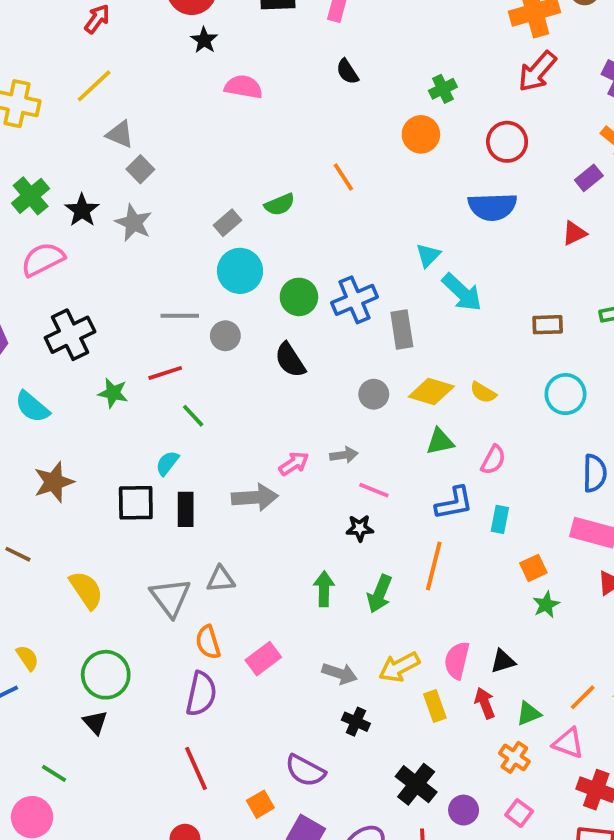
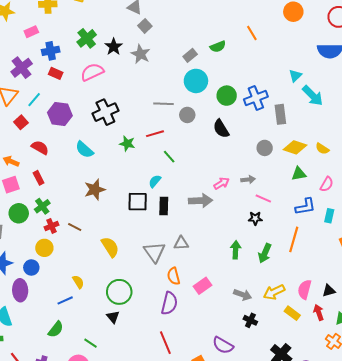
yellow rectangle: (435, 706) -> (292, 313), turned -35

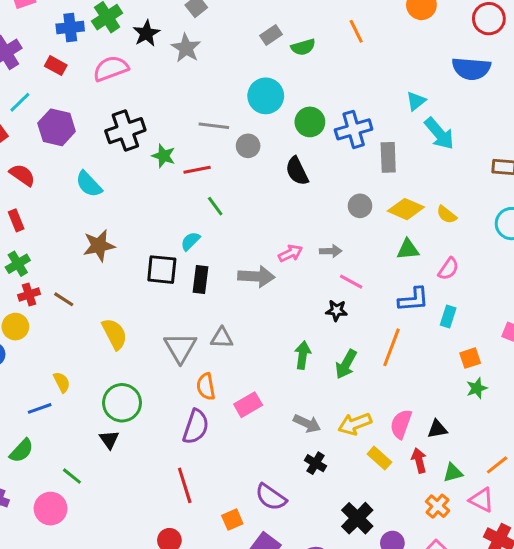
blue cross: (51, 51) -> (70, 28), moved
gray rectangle: (190, 55) -> (271, 35), moved
green star: (127, 144) -> (164, 156), moved

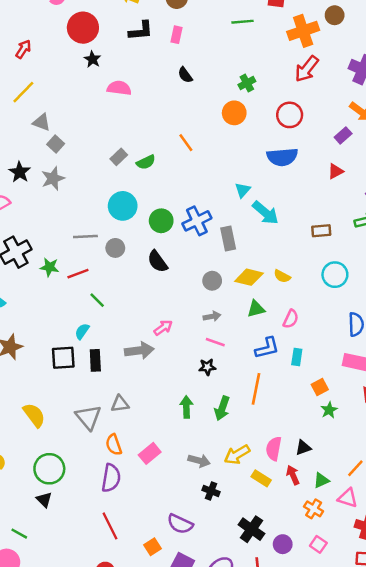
gray star: (186, 48) -> (53, 178), turned 30
gray arrow: (331, 251) -> (212, 316), moved

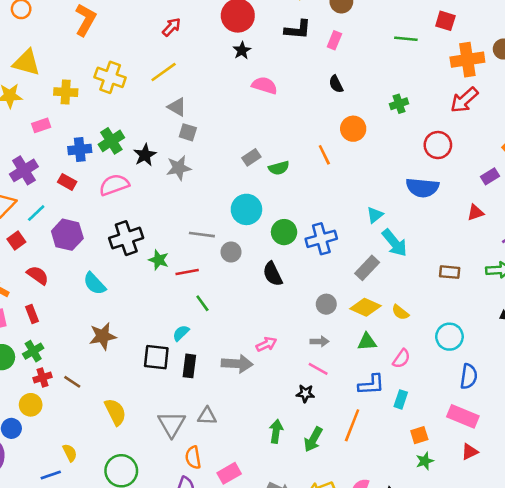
orange circle: (234, 113) -> (353, 129), moved
gray square: (56, 144) -> (188, 132), turned -35
gray rectangle: (228, 238) -> (367, 268), moved, turned 45
cyan circle: (335, 275) -> (449, 337), moved

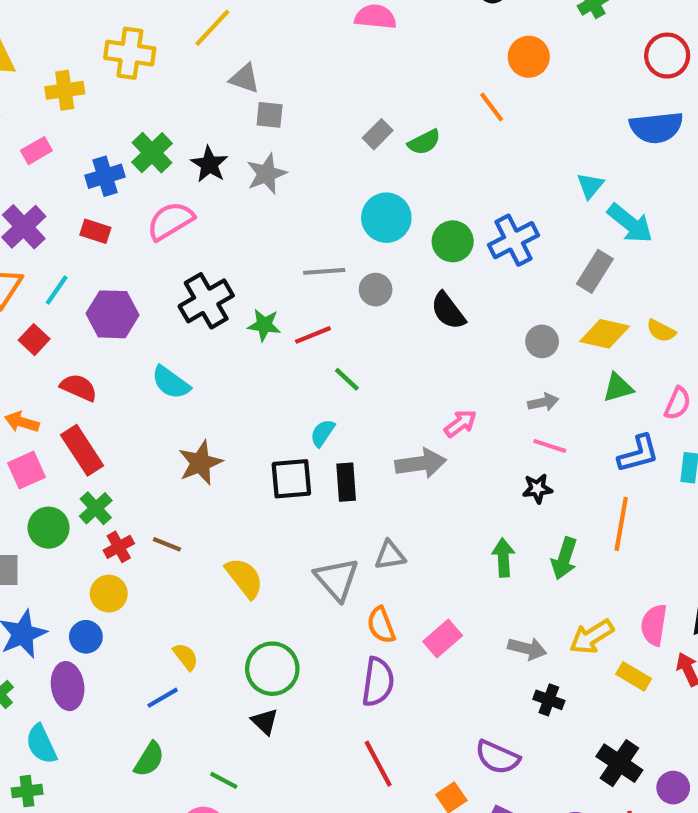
red rectangle: (32, 314) -> (82, 450), size x1.6

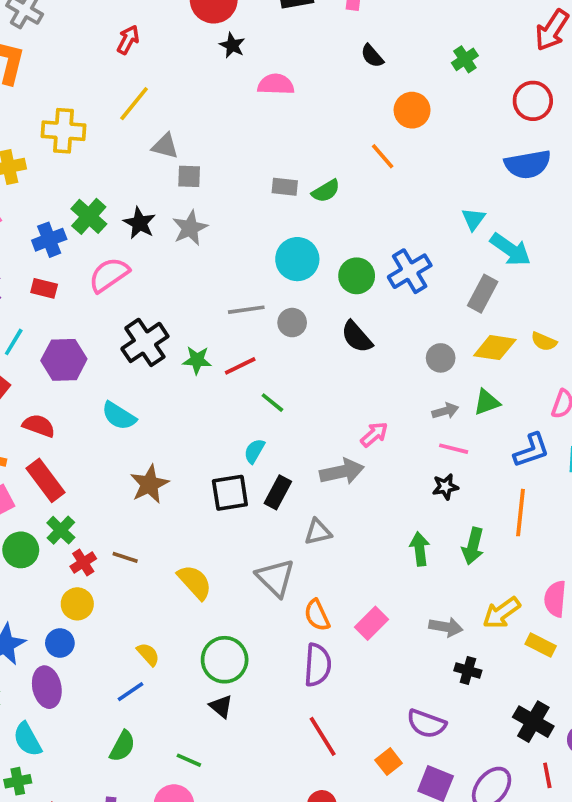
gray rectangle: (378, 134) -> (285, 187), turned 55
green triangle: (618, 388) -> (487, 402), moved
black rectangle: (346, 482) -> (278, 492), turned 36
gray triangle: (390, 555) -> (318, 532), moved

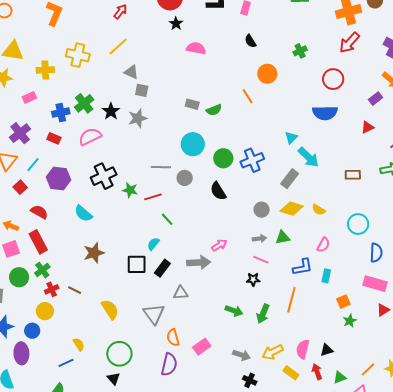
green arrow: (420, 549) -> (234, 311), turned 108

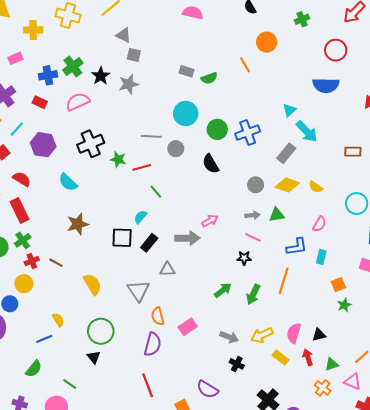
green arrow: (234, 311) -> (223, 290), turned -60

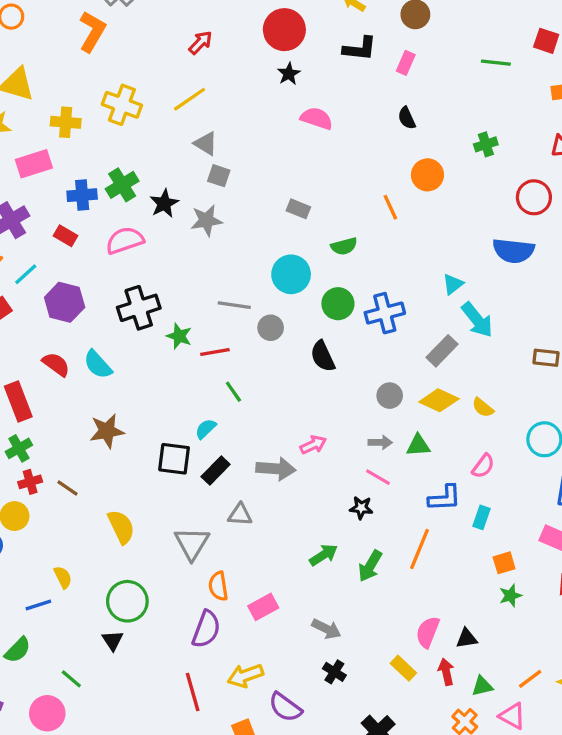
pink rectangle: (15, 58) -> (34, 164), size x1.5
green semicircle: (209, 78) -> (344, 246), moved
red semicircle: (22, 179) -> (56, 364), moved
yellow arrow: (262, 335) -> (245, 676), moved

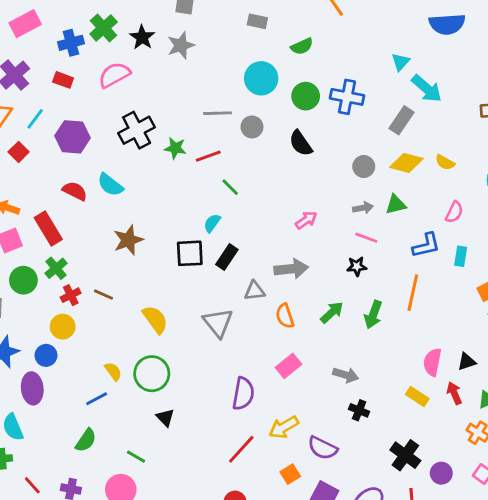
blue cross: (385, 313) -> (347, 97), turned 36
gray arrow: (276, 469) -> (291, 269), moved
orange semicircle: (218, 586) -> (285, 316), moved
green circle: (127, 601) -> (152, 374), moved
red line: (193, 692) -> (241, 449), turned 68

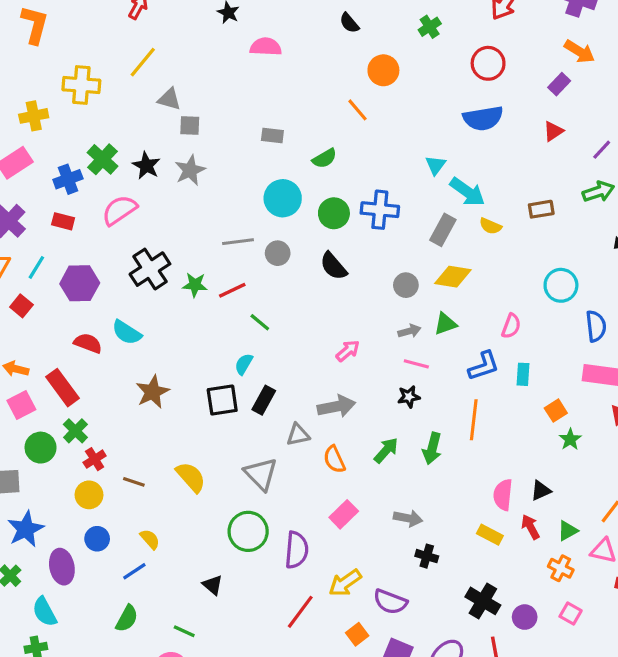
yellow semicircle: (445, 162) -> (490, 226), moved
brown line: (103, 295) -> (134, 482), moved
blue circle: (46, 355) -> (97, 539), moved
green circle: (152, 374) -> (248, 531), moved

